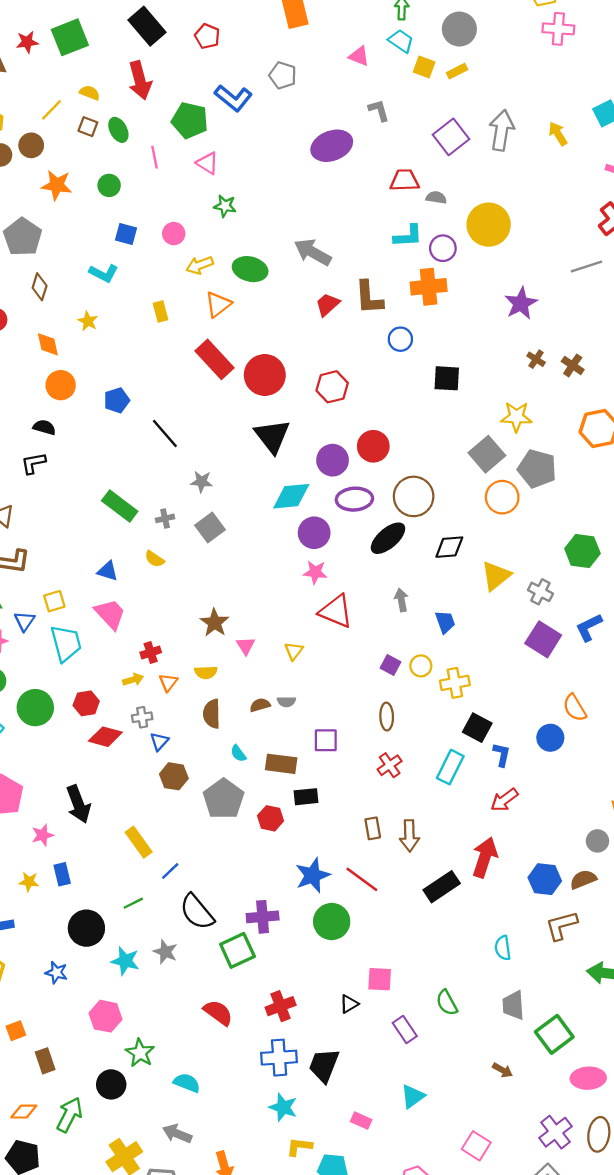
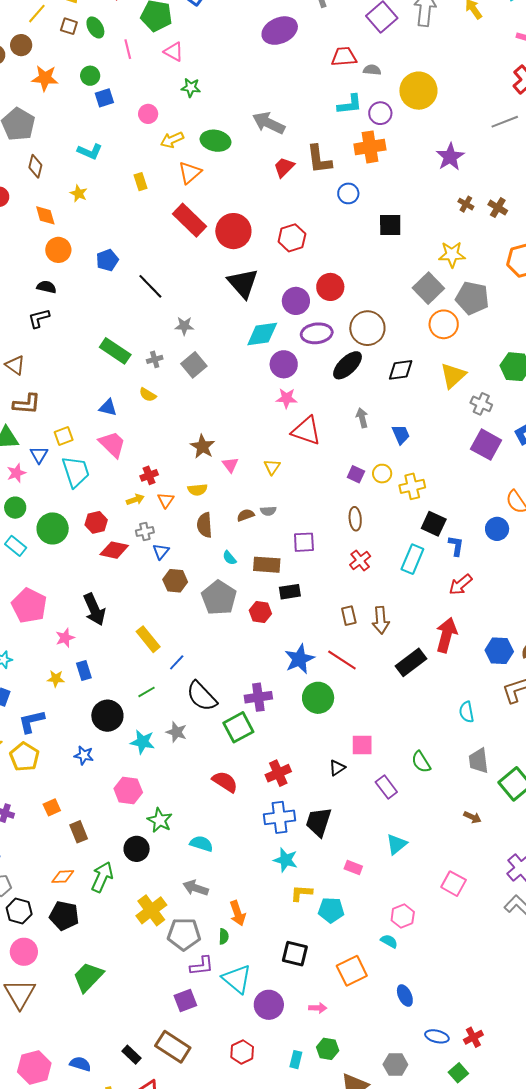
blue square: (126, 234) -> (104, 98), moved, turned -30
yellow triangle: (496, 576) -> (453, 376), moved

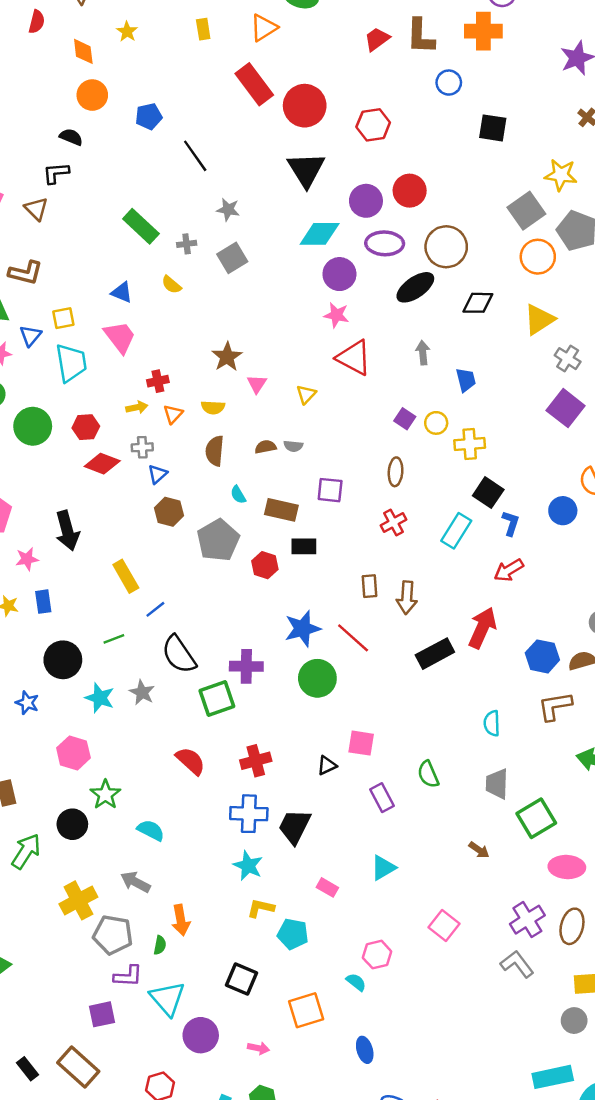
brown triangle: (15, 365) -> (36, 209), moved

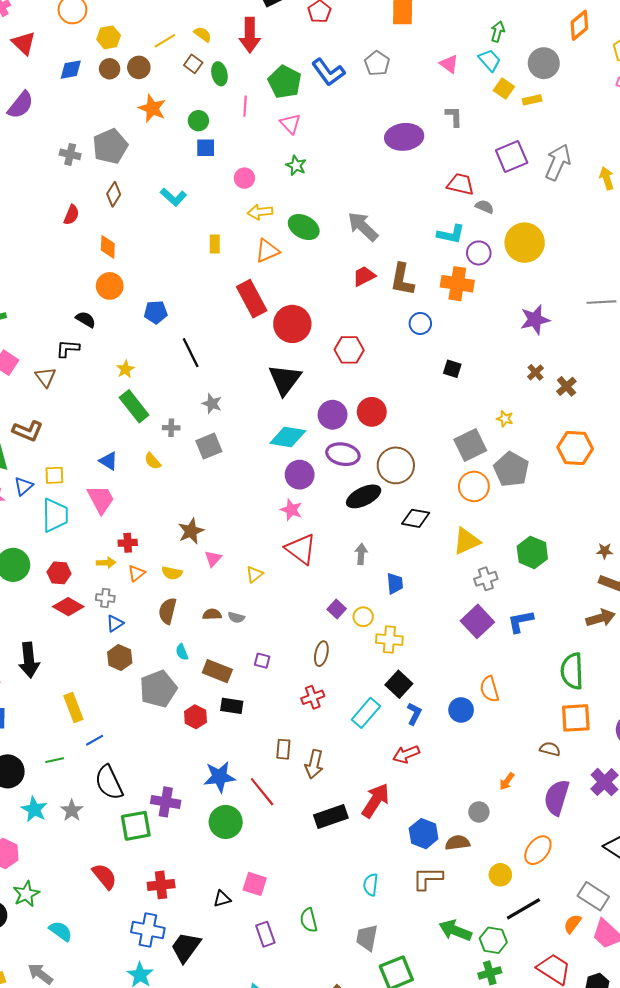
yellow star: (127, 32) -> (125, 369), moved
black square: (493, 128) -> (452, 369), size x0.7
yellow star: (561, 175) -> (505, 419), size x0.6
gray cross: (568, 359) -> (486, 579), turned 30
purple square: (330, 490) -> (262, 661), size x0.7

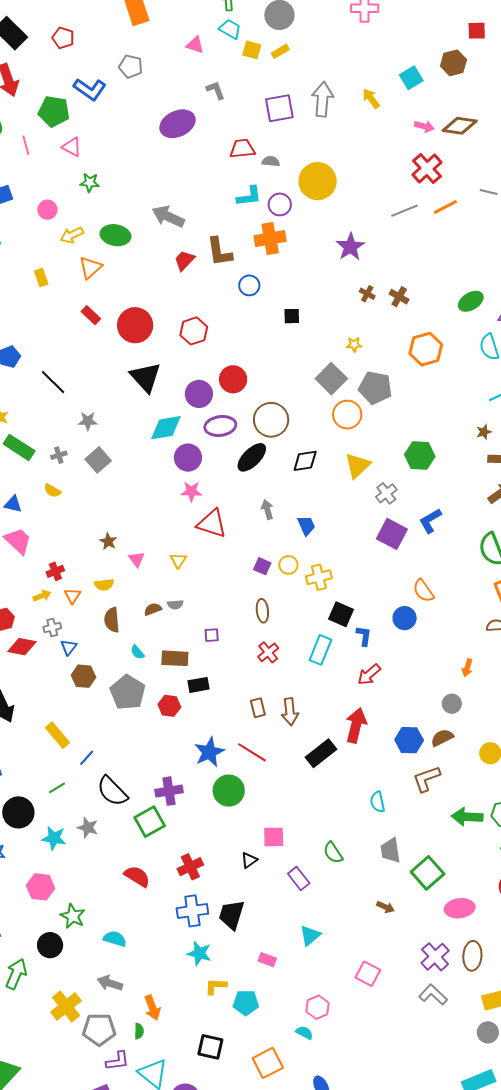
purple square: (512, 156) -> (279, 108), turned 32
red rectangle: (252, 299) -> (91, 315), size x0.6
brown star: (191, 531) -> (108, 541), size x0.7

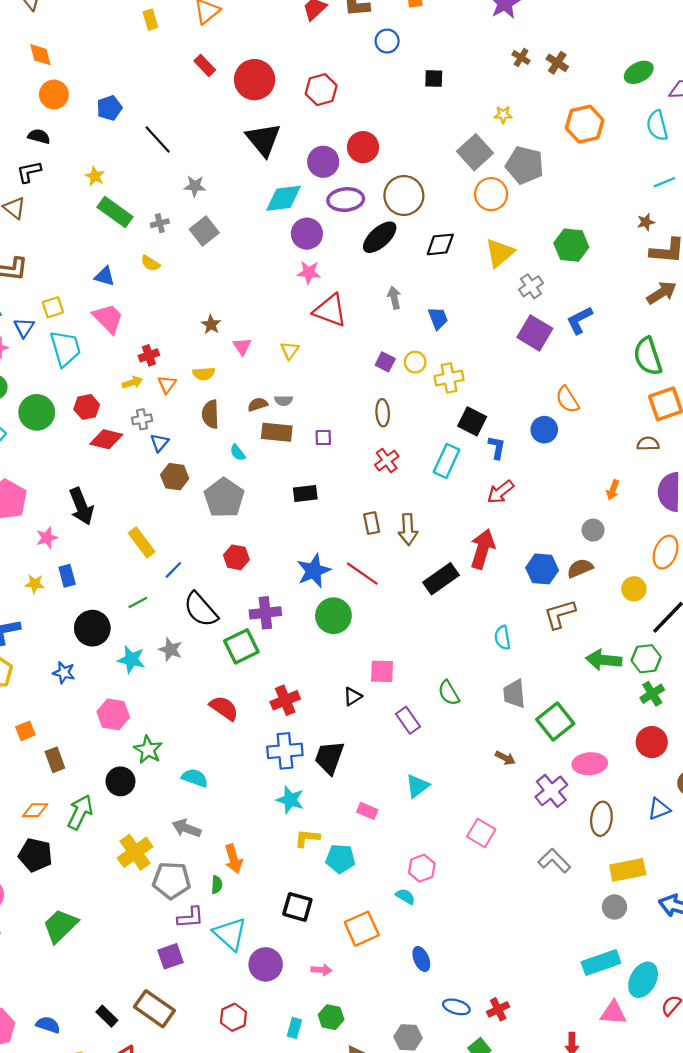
brown rectangle: (175, 658) -> (277, 432), moved
red hexagon: (169, 706) -> (236, 557), moved
purple cross: (435, 957) -> (551, 791), moved

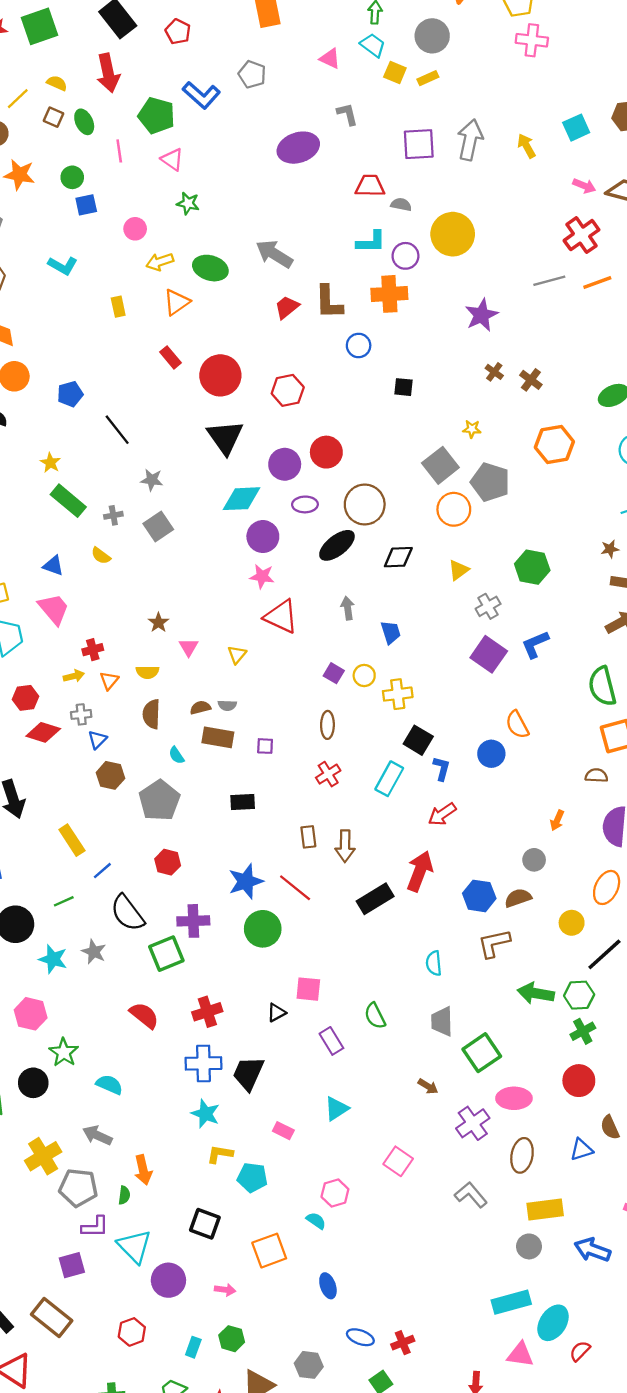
purple ellipse: (346, 200) -> (305, 504), size x0.7
yellow triangle: (500, 253) -> (459, 570), size x0.7

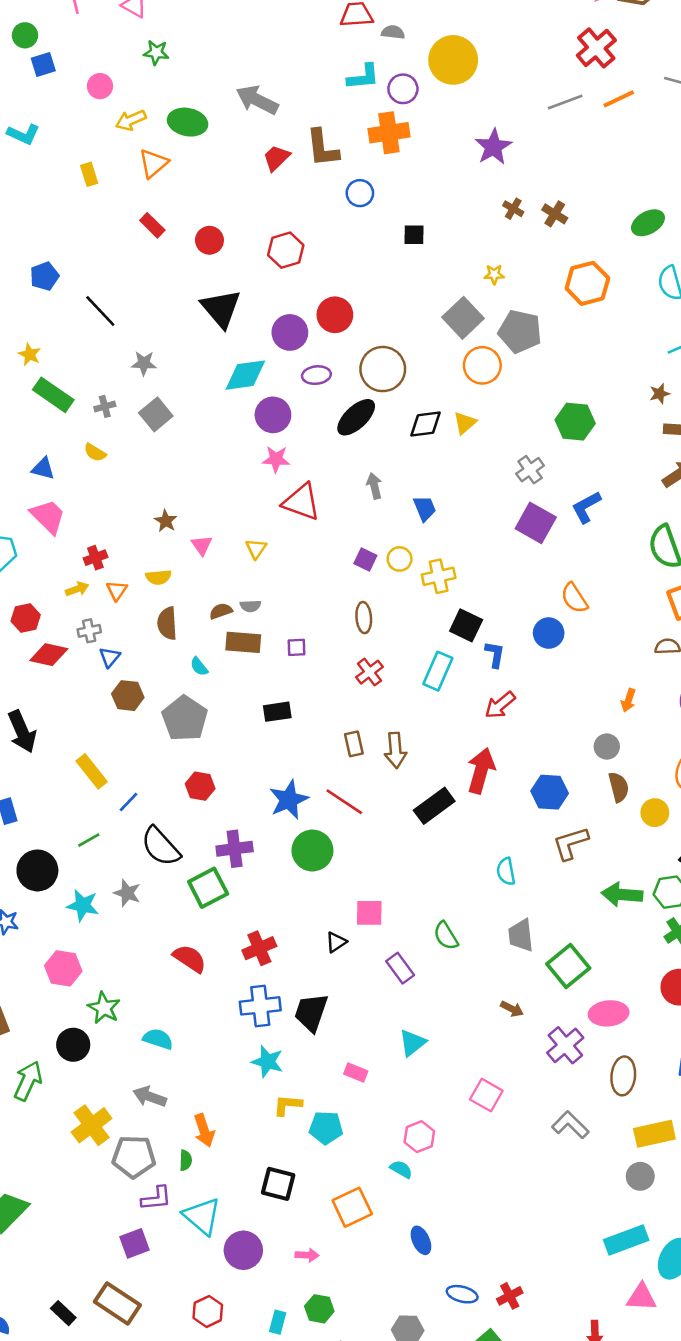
red circle: (220, 375) -> (209, 240), size x0.6
yellow triangle: (459, 570) -> (465, 423), moved
brown semicircle: (518, 898) -> (619, 787), moved, turned 100

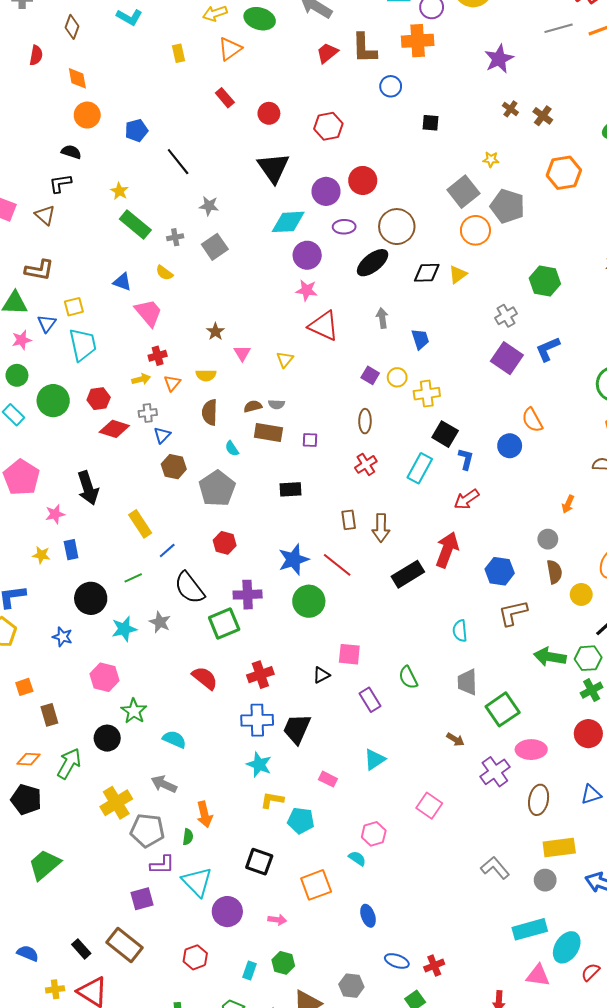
pink trapezoid: (48, 516) -> (148, 313), moved
cyan star: (83, 905) -> (124, 629), turned -30
gray L-shape: (570, 1125) -> (495, 868), moved

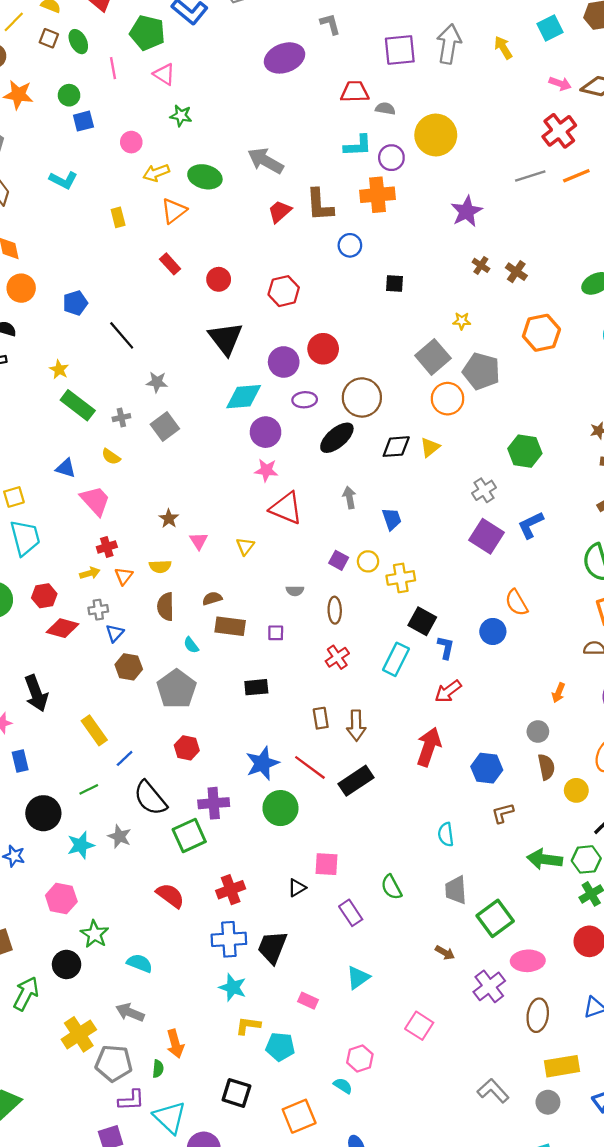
gray semicircle: (276, 404) -> (295, 591), moved
black rectangle: (408, 574) -> (356, 781), moved
brown L-shape: (513, 613) -> (503, 813), size x0.7

